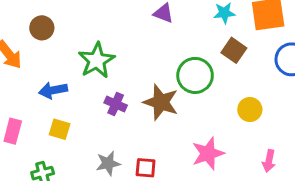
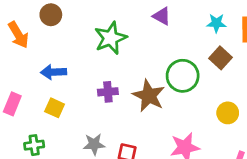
green star: (97, 60) -> (111, 38), moved
purple cross: (116, 104) -> (108, 92), turned -36

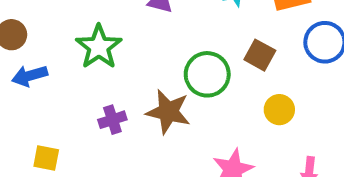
brown square: (221, 58) -> (260, 55), moved
blue arrow: (53, 72) -> (30, 76), moved

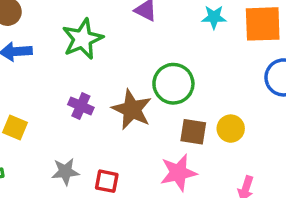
brown square: (260, 55) -> (193, 132), moved, turned -32
purple cross: (112, 120) -> (81, 106), turned 30

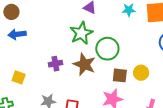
green star: (83, 39) -> (81, 33), moved
purple cross: (81, 106) -> (55, 64), turned -32

